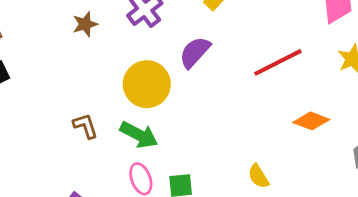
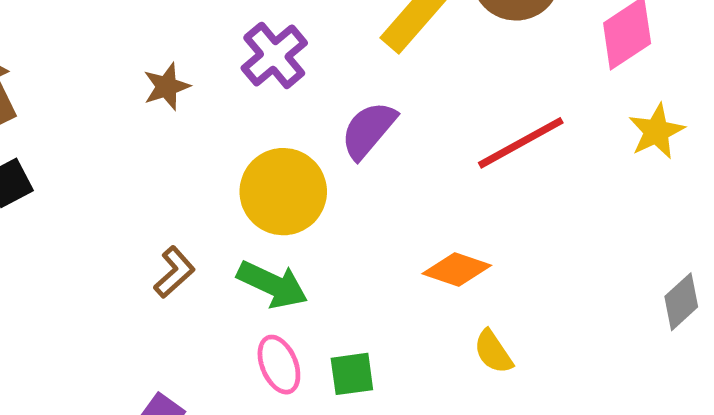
orange diamond: (311, 121) -> (457, 270), moved
brown L-shape: (85, 126) -> (174, 272), turned 68

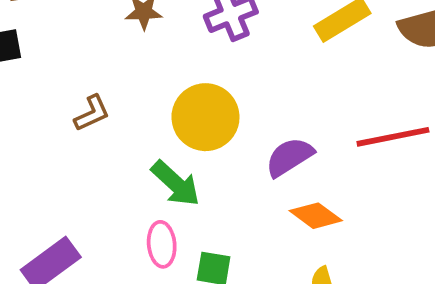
purple semicircle: (368, 130) -> (289, 157), moved
brown L-shape: (174, 272) -> (92, 113), moved

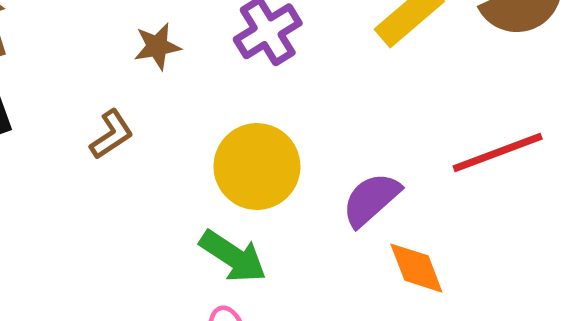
brown L-shape: (92, 113) -> (111, 134), moved
orange diamond: (316, 216) -> (416, 268), turned 42

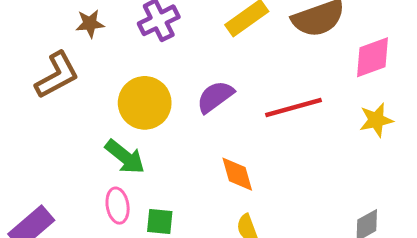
brown L-shape: (111, 134) -> (57, 75), size x1.6
purple semicircle: (371, 199) -> (215, 97), moved

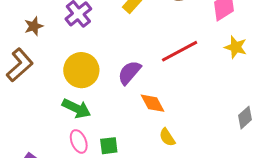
purple semicircle: (215, 97) -> (129, 72), moved
yellow star: (376, 120) -> (236, 47), turned -30

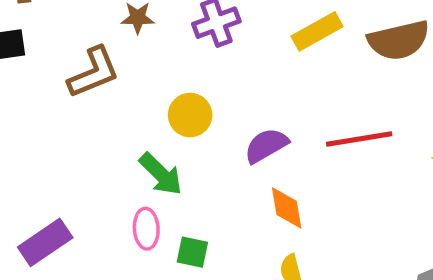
yellow circle: (81, 70) -> (190, 115), size x0.7

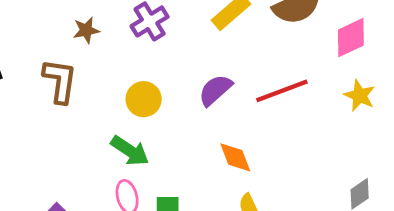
brown L-shape: (94, 72) -> (60, 81), turned -48
purple semicircle: (266, 145) -> (215, 90), moved

